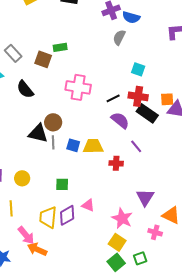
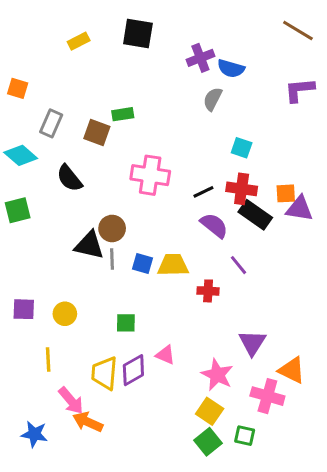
gray rectangle: (13, 53) -> (51, 123), turned 66
pink cross: (155, 232) -> (267, 396), size x1.5
green square: (140, 258) -> (245, 436), turned 32

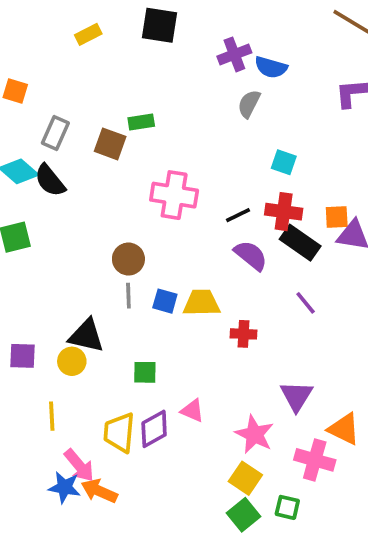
black semicircle: (69, 178) -> (50, 180), moved
black triangle: (89, 245) -> (86, 336), moved
purple line: (239, 265) -> (306, 303), moved
blue star: (34, 434) -> (65, 487), moved

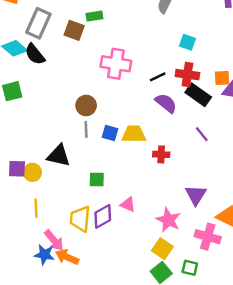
gray rectangle: (55, 133) -> (38, 23), size x1.4
yellow circle: (72, 361) -> (32, 172), moved

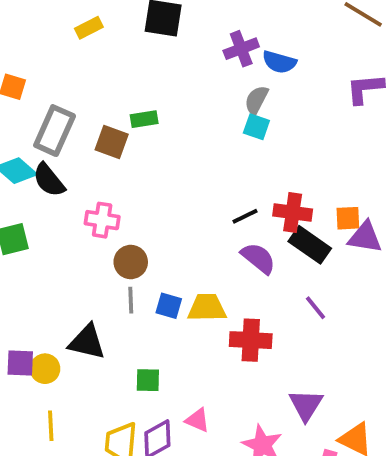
cyan square: (187, 42) -> (256, 127), moved
pink cross: (116, 64) -> (102, 220), moved, size x0.7
red cross: (161, 154) -> (251, 340), size x1.5

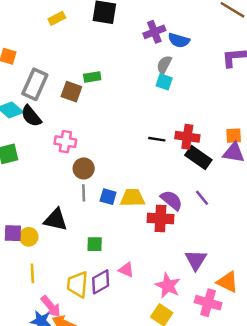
black line: (245, 216) -> (157, 139), turned 35
orange square: (348, 218) -> (234, 136), moved
purple semicircle: (258, 258) -> (171, 200), moved

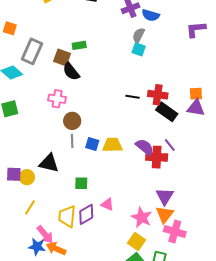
black semicircle: (31, 116) -> (71, 72), moved
red cross: (160, 219) -> (157, 157), moved
yellow line: (32, 273) -> (30, 207), turned 35
orange triangle: (228, 282) -> (165, 214), moved, turned 42

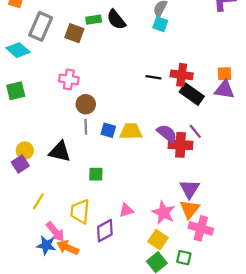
black semicircle: (71, 72) -> (116, 20), moved
purple square: (14, 174) -> (20, 164), turned -35
yellow circle: (27, 177) -> (25, 151), moved
pink triangle: (107, 204) -> (126, 210), moved, turned -40
purple diamond: (86, 214) -> (105, 231), moved

